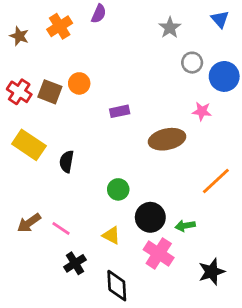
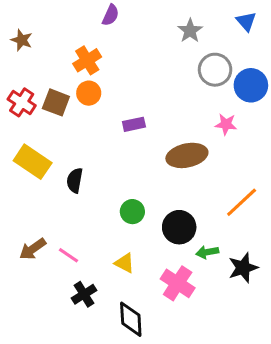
orange cross: (60, 26) -> (87, 60), moved
gray circle: (192, 63) -> (215, 70), size x1.4
black circle: (150, 217) -> (179, 227), moved
black star: (212, 272) -> (243, 268), moved

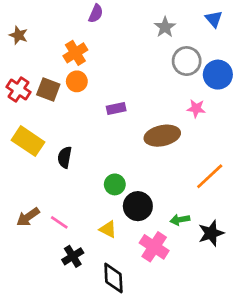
black circle: (179, 227) -> (138, 206), moved

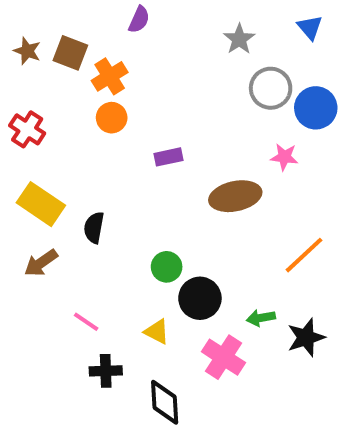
brown square: (48, 90) -> (70, 53), moved
brown arrow: (28, 217) -> (41, 263), moved
black cross: (73, 256) -> (106, 371), turned 30

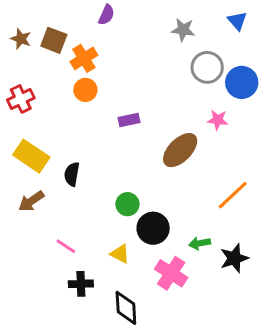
gray star: (239, 39) -> (183, 30), turned -30
red cross: (27, 129) -> (21, 99), turned 32
brown ellipse: (235, 196) -> (180, 150), turned -33

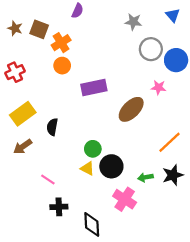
purple rectangle: (129, 120) -> (94, 87), size x1.6
yellow rectangle: (31, 156) -> (23, 114), turned -70
yellow triangle: (120, 254) -> (87, 169), moved
black star: (234, 258) -> (173, 175), moved

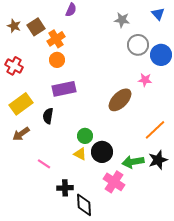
brown square: (39, 29) -> (36, 27), turned 36
red cross: (15, 72) -> (14, 66), turned -36
purple rectangle: (94, 87) -> (64, 89), moved
green arrow: (145, 177) -> (133, 162), size x1.5
black cross: (59, 207) -> (65, 188), moved

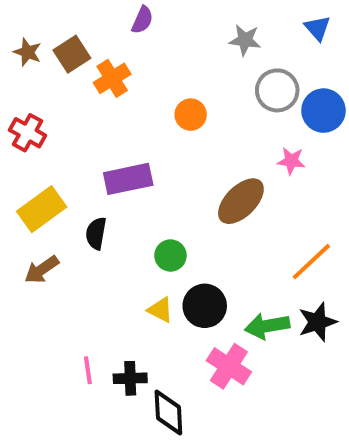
orange circle: (57, 60) -> (191, 115), moved
green circle: (85, 136) -> (170, 255), moved
pink line: (44, 164) -> (88, 370), moved, turned 48

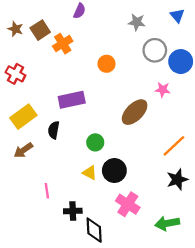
green arrow: (267, 326) -> (167, 223), moved
pink line: (88, 370) -> (47, 191), moved

